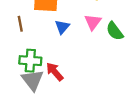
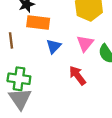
red arrow: (55, 72) -> (77, 75), moved

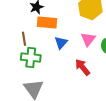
green cross: (19, 79) -> (31, 57), moved

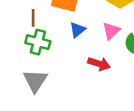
red arrow: (82, 67) -> (99, 64), turned 138

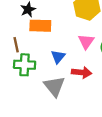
blue triangle: (77, 30) -> (58, 57), moved
gray triangle: (35, 81) -> (54, 86), moved

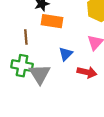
green cross: (25, 65) -> (22, 66), moved
gray triangle: (54, 86) -> (40, 74), moved

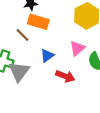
brown line: (26, 37) -> (22, 35), moved, turned -48

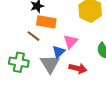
pink triangle: (77, 48) -> (71, 42), moved
gray triangle: (19, 72) -> (50, 64), moved

